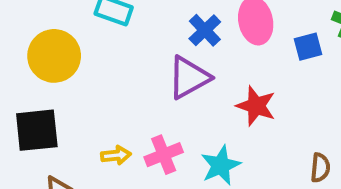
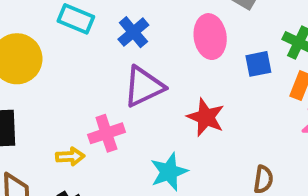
blue cross: (205, 30) -> (133, 32), moved
pink cross: (164, 155) -> (106, 133), moved

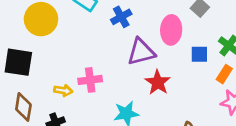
purple triangle: (144, 87) -> (141, 52), moved

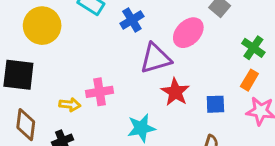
pink ellipse: (171, 30) -> (188, 33), turned 44
blue square: (199, 54) -> (215, 104), moved

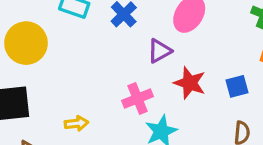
purple triangle: (156, 58) -> (159, 51), size x0.7
pink cross: (100, 92) -> (138, 99), moved

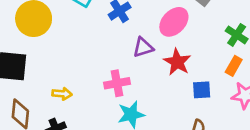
red star: (190, 83) -> (177, 62), moved

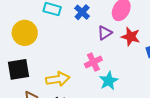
yellow arrow: (62, 94) -> (58, 79), size x1.6

